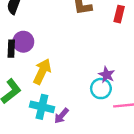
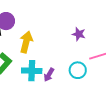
cyan circle: (101, 89) -> (78, 70), moved

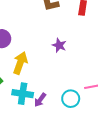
purple star: (79, 34) -> (59, 45), moved

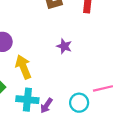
yellow arrow: (20, 63) -> (23, 67), turned -40

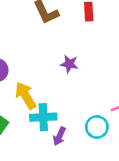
cyan cross: (27, 100) -> (43, 117), moved

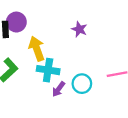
cyan circle: (97, 127) -> (82, 84), moved

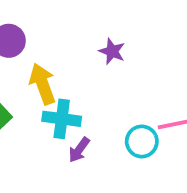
cyan circle: (82, 84) -> (142, 141), moved

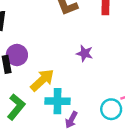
yellow arrow: (43, 84) -> (42, 80), turned 75

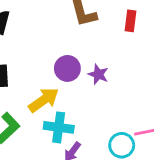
purple circle: (17, 55) -> (67, 68), moved

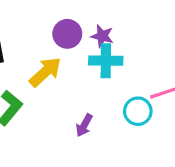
cyan cross: (59, 127) -> (106, 61), moved

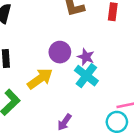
cyan cross: (106, 61) -> (86, 76), turned 30
cyan circle: (138, 111) -> (117, 122), moved

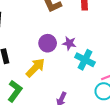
cyan cross: (86, 76) -> (85, 60), moved

